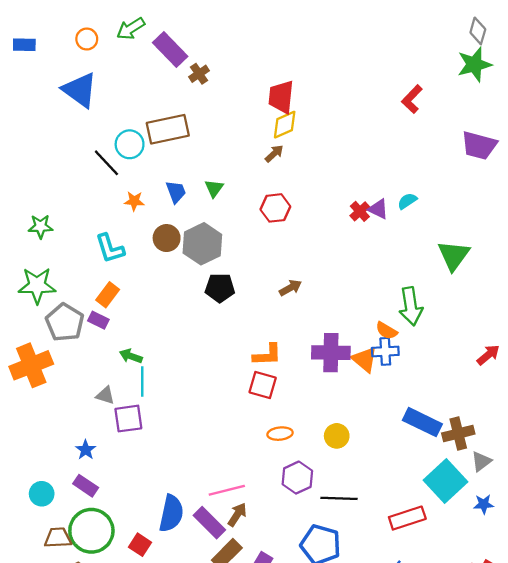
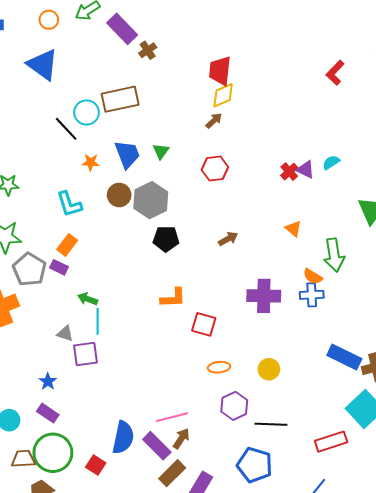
blue trapezoid: (176, 192) -> (127, 154), size x1.4
orange L-shape: (267, 355) -> (173, 298), moved
orange triangle: (364, 360) -> (293, 229), moved, size x0.7

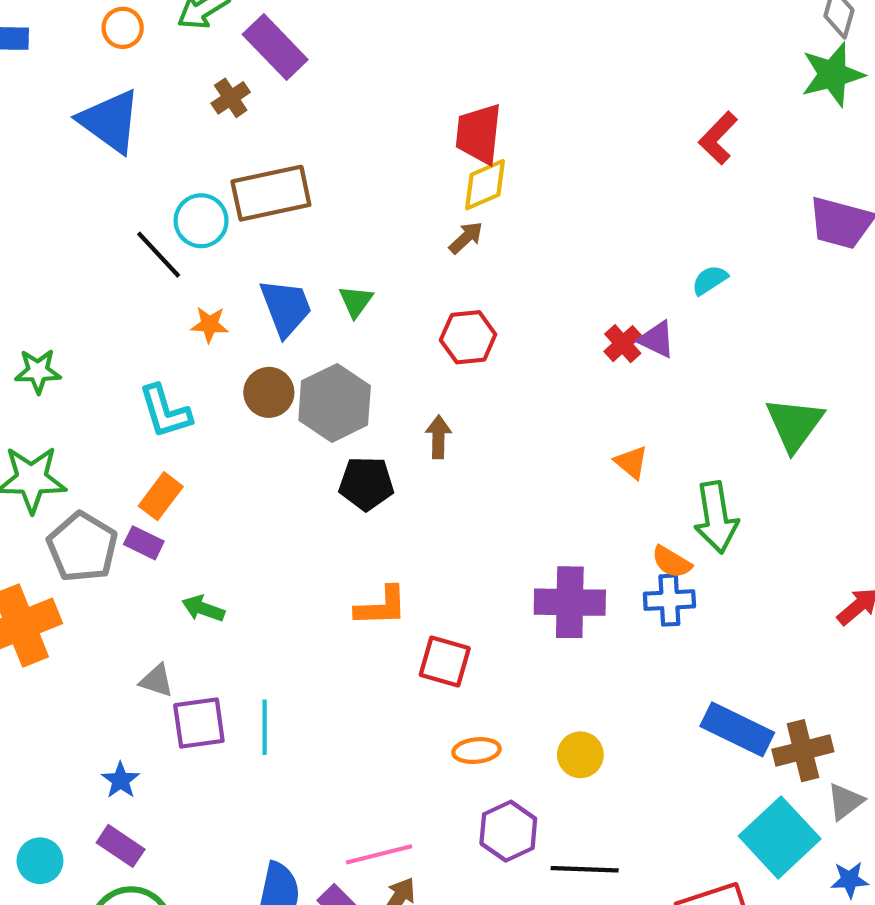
brown cross: (148, 50) -> (231, 98), moved
cyan semicircle: (331, 162) -> (710, 280), moved
brown arrow: (228, 239) -> (438, 437), moved, turned -60
cyan line: (98, 321) -> (265, 727), moved

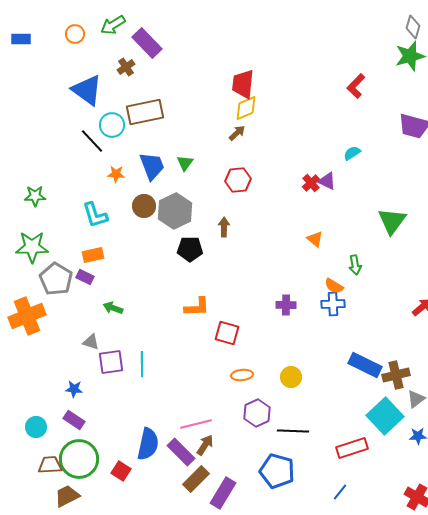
blue triangle: (110, 121) -> (87, 90), moved
orange rectangle: (161, 496) -> (93, 255), turned 40
green arrow: (716, 517) -> (355, 265), size x0.6
purple cross: (570, 602) -> (286, 305), size x0.6
blue star: (121, 780) -> (74, 389), turned -30

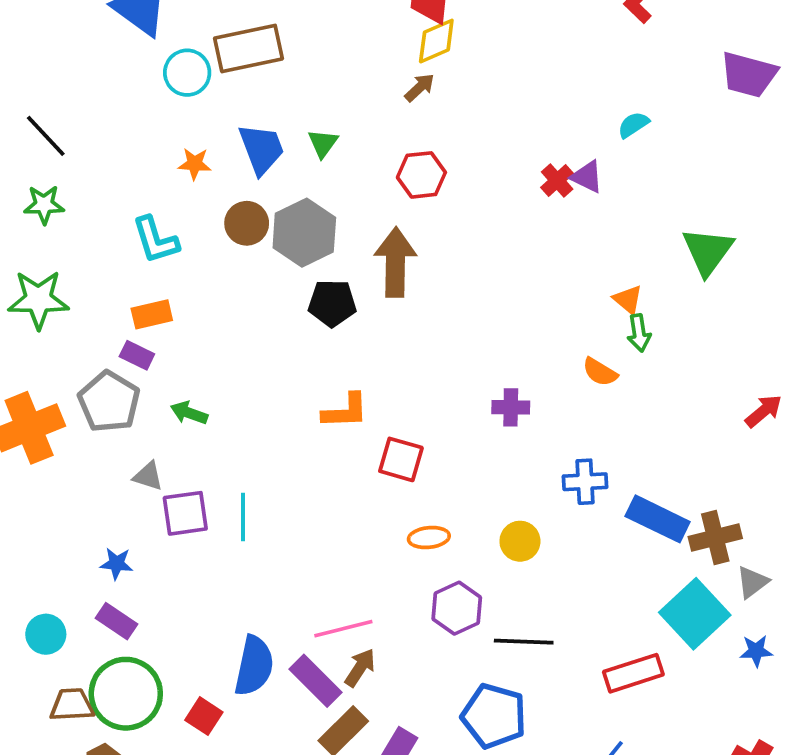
black line: (92, 141) -> (46, 136), moved
brown arrow: (224, 227) -> (395, 262), size x1.8
orange triangle: (315, 239) -> (628, 299), moved
gray pentagon: (56, 279) -> (109, 402), moved
blue cross: (333, 304) -> (585, 482), moved

